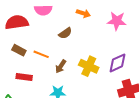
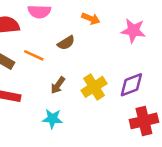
orange line: (41, 54) -> (34, 55), moved
yellow cross: (89, 66) -> (94, 87), turned 30

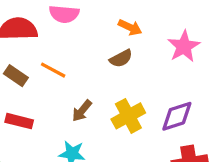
pink star: (133, 31) -> (184, 46), turned 30
brown semicircle: (66, 43) -> (121, 58), moved

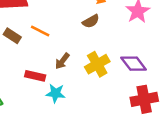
purple diamond: (177, 116) -> (134, 64), turned 72
red rectangle: (19, 121) -> (35, 76), moved

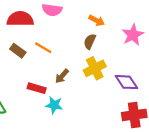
brown semicircle: (91, 21) -> (90, 41), turned 140
yellow cross: (97, 64) -> (95, 68), moved

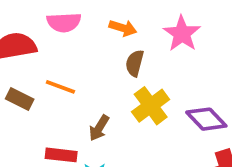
orange arrow: (97, 21) -> (123, 28), moved
pink star: (133, 35) -> (182, 34), moved

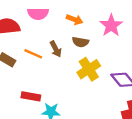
brown semicircle: (135, 63) -> (80, 42), turned -98
brown arrow: (99, 128) -> (56, 49), moved, turned -63

